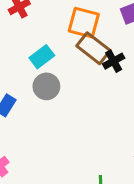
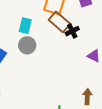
cyan rectangle: (42, 57) -> (25, 26), turned -42

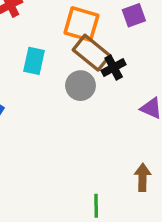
gray circle: (27, 45) -> (80, 86), moved

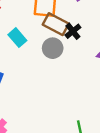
cyan rectangle: (34, 61) -> (17, 38), turned -42

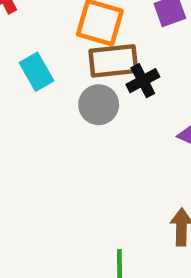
brown rectangle: (56, 24) -> (113, 61), turned -45

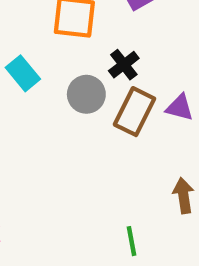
brown rectangle: (113, 61) -> (135, 112), moved, turned -48

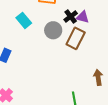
purple triangle: (180, 107) -> (83, 17), moved

